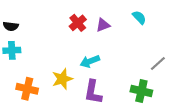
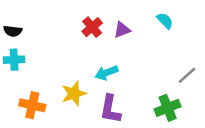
green cross: (141, 91) -> (168, 108), turned -35

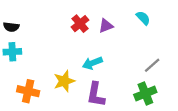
gray line: (187, 75) -> (152, 65), moved

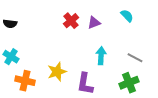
cyan cross: (12, 52) -> (11, 57), moved, turned 35
cyan arrow: (92, 63) -> (101, 56), moved, turned 114
gray line: (152, 65) -> (135, 58), turned 70

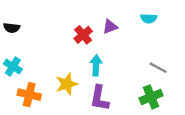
cyan semicircle: (127, 16) -> (149, 18), turned 136
red cross: (71, 21) -> (83, 35), moved
cyan arrow: (101, 56) -> (96, 65), moved

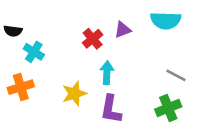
cyan semicircle: (149, 18) -> (166, 21), size x1.6
cyan cross: (13, 66) -> (34, 52), moved
orange cross: (29, 95) -> (21, 87), moved, turned -30

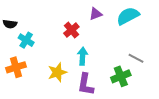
cyan semicircle: (166, 21) -> (128, 16), turned 150
purple triangle: (123, 30) -> (96, 14), moved
green cross: (168, 108) -> (121, 76), moved

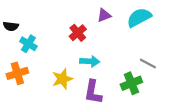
cyan arrow: (83, 56) -> (90, 61), turned 90

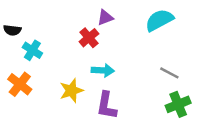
purple triangle: (104, 15) -> (105, 18), moved
orange cross: (17, 73) -> (20, 84), turned -35
green cross: (131, 83) -> (178, 104), moved

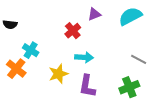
purple triangle: (105, 18) -> (94, 14), moved
cyan cross: (32, 50) -> (31, 50), moved
green cross: (178, 104) -> (129, 87), moved

